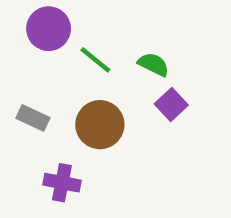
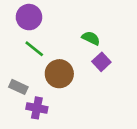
green line: (95, 60) -> (34, 49), moved
gray rectangle: (33, 118) -> (18, 87), moved

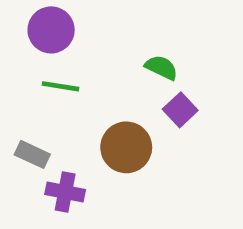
green line: (34, 49) -> (60, 86), turned -30
brown circle: (59, 74) -> (126, 147), moved

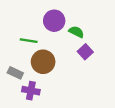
purple circle: (51, 30) -> (54, 21), moved
brown circle: (126, 147) -> (43, 62), moved

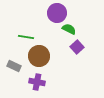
purple circle: (54, 21) -> (57, 13), moved
purple cross: (31, 91) -> (37, 82), moved

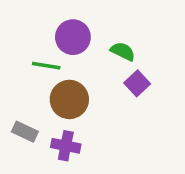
purple circle: (57, 13) -> (73, 37), moved
gray rectangle: (14, 66) -> (25, 132), moved

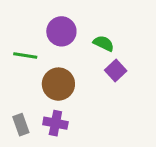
green line: (46, 66) -> (25, 55), moved
gray rectangle: (25, 132) -> (21, 125), moved, turned 45

